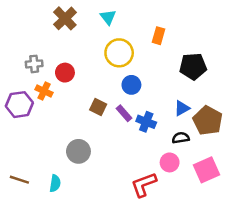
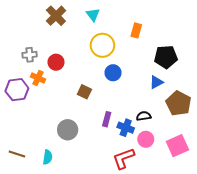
blue triangle: (182, 108) -> (156, 82), moved
purple rectangle: (124, 113) -> (107, 119), moved, turned 56
blue cross: (146, 122) -> (126, 128), moved
black semicircle: (181, 138) -> (144, 116), moved

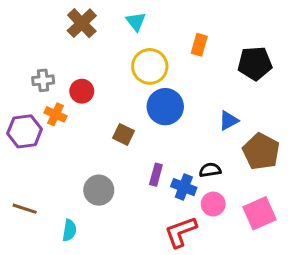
black pentagon: (166, 57) -> (255, 63), moved
blue circle: (113, 73) -> (165, 107), size x1.5
brown line: (17, 154) -> (25, 209), moved

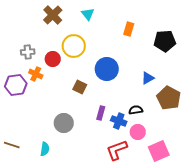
yellow circle: (150, 66) -> (74, 46), moved
brown line: (25, 209) -> (12, 145), moved
pink square: (260, 213) -> (159, 151), moved

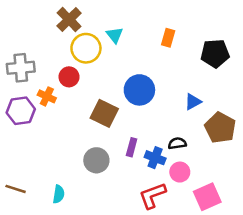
cyan triangle: (88, 14) -> (115, 35), moved
yellow circle: (74, 46) -> (86, 48), moved
gray cross: (28, 52) -> (21, 68), moved, size x1.5
brown square: (80, 87) -> (104, 113), size x1.5
gray circle: (64, 123) -> (96, 160), moved

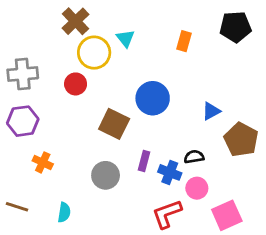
black pentagon: (215, 53) -> (235, 27), moved
orange cross: (47, 96) -> (43, 162), moved

